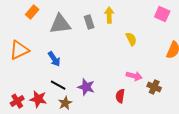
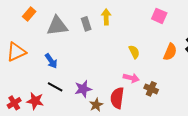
yellow semicircle: (131, 39) -> (134, 52), moved
purple star: (86, 87) -> (83, 89), turned -30
red semicircle: (120, 96) -> (117, 98), size x1.5
brown star: (65, 103) -> (96, 105), moved

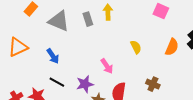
gray triangle: (57, 26) -> (59, 21), turned 30
pink arrow: (131, 78) -> (107, 66), moved, turned 42

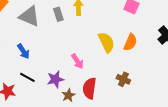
yellow semicircle: (136, 47) -> (106, 42), size x1.5
orange semicircle: (172, 47) -> (130, 42), moved

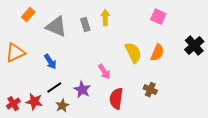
black line: (27, 77) -> (54, 88), turned -63
purple star: (55, 79) -> (82, 90), turned -30
brown star: (68, 95) -> (62, 106), moved

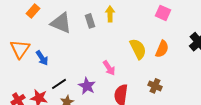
orange triangle: (15, 53) -> (20, 49), turned -30
blue arrow: (50, 62) -> (42, 58), moved

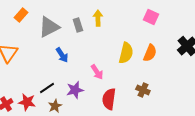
gray triangle: (61, 23) -> (49, 27), turned -50
yellow semicircle: (138, 49) -> (126, 53), turned 40
blue arrow: (42, 58) -> (62, 55), moved
purple star: (87, 86) -> (75, 90), turned 30

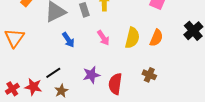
pink arrow: (97, 72) -> (103, 38), moved
purple star: (75, 90) -> (91, 75), moved

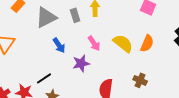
yellow semicircle: (132, 38) -> (123, 43), turned -65
purple star: (91, 75) -> (81, 63), moved

